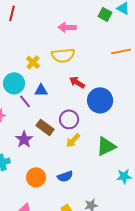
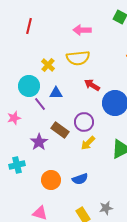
red line: (12, 13) -> (29, 26), moved

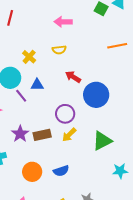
yellow semicircle: (78, 58) -> (59, 50), size x0.6
brown rectangle: (60, 130) -> (42, 135), moved, turned -48

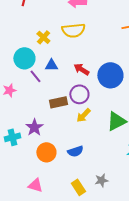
yellow semicircle: (59, 50) -> (73, 30), size x1.6
red arrow: (73, 77) -> (81, 69), moved
purple star: (20, 134) -> (34, 127), moved
brown rectangle: (42, 135) -> (58, 102), moved

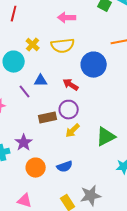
yellow cross: (43, 37) -> (33, 45), moved
cyan circle: (24, 58) -> (14, 62), moved
blue circle: (110, 75) -> (94, 65), moved
gray star: (101, 180) -> (91, 196), size x1.5

